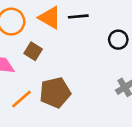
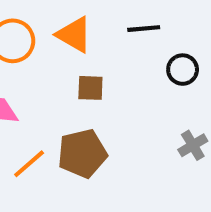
black line: (78, 16) -> (144, 29), moved
brown square: (33, 51) -> (90, 88), moved, turned -30

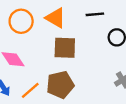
brown square: (90, 88) -> (65, 48), size x1.5

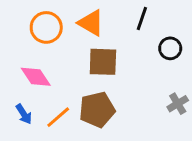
black line: (95, 14) -> (142, 18), turned -66

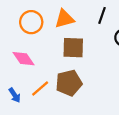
orange triangle: (91, 23) -> (64, 19), turned -45
blue arrow: (24, 114) -> (15, 95), moved

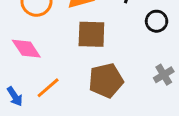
brown pentagon: (69, 83) -> (106, 80), moved

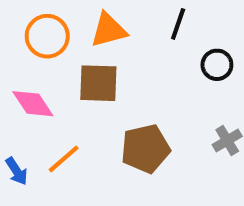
brown square: (91, 34) -> (98, 83), moved

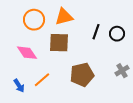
black line: (178, 24) -> (96, 32), moved

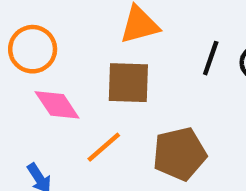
orange circle: (34, 20) -> (33, 49), moved
orange line: (42, 80) -> (104, 147), moved

